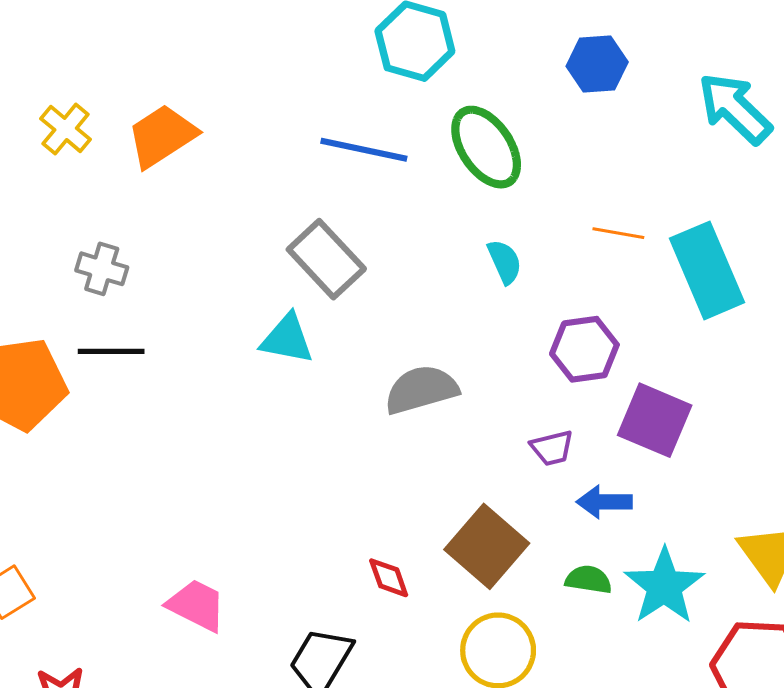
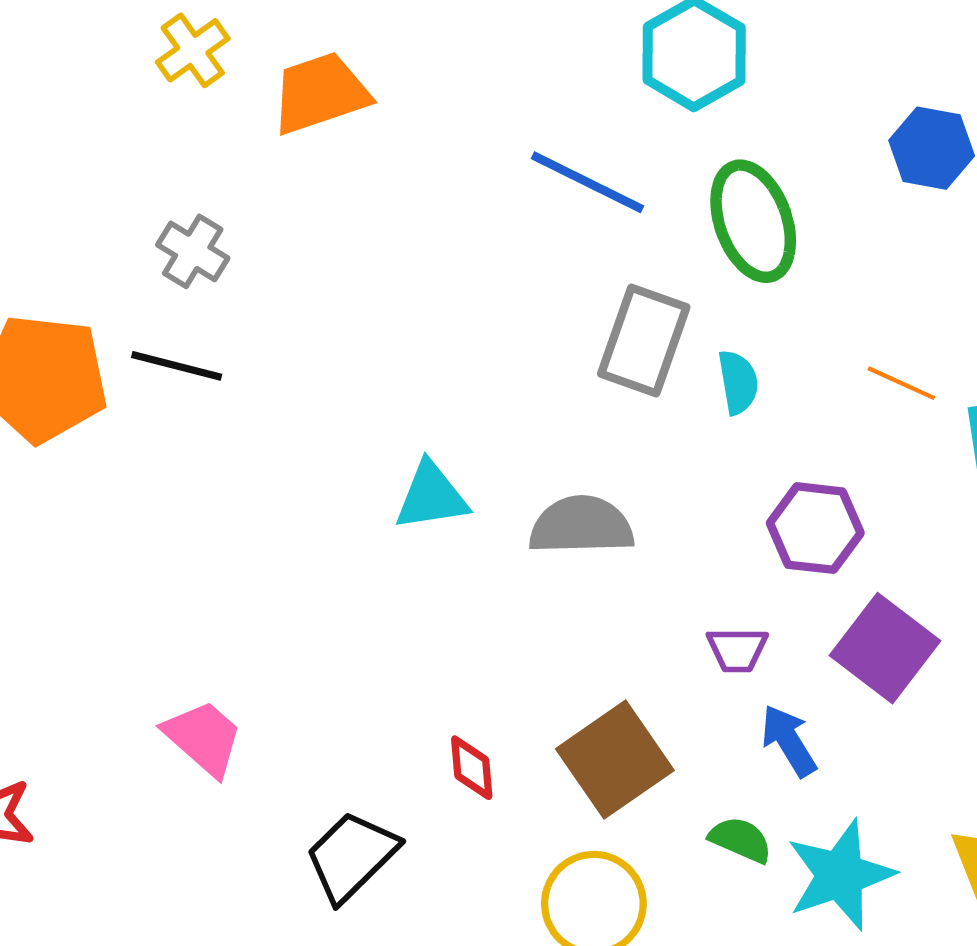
gray rectangle: (326, 259) -> (644, 341), moved, turned 48
cyan triangle: (287, 339) -> (431, 496), moved, turned -34
blue arrow: (604, 502) -> (789, 741), turned 44

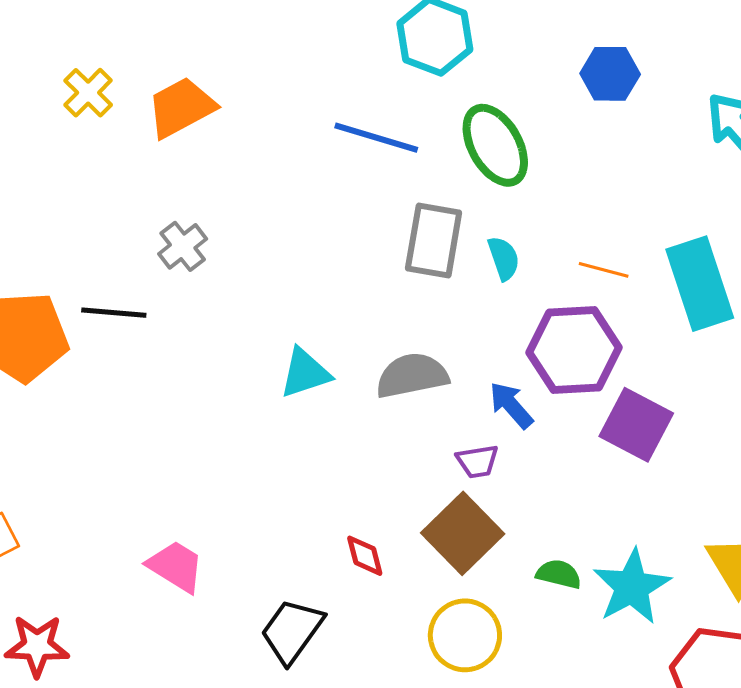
gray cross: (193, 251) -> (183, 246), moved, turned 30
orange line: (901, 383) -> (604, 270), moved
purple hexagon: (815, 528) -> (574, 350), size x1.4
purple trapezoid: (737, 650) -> (477, 461), moved
blue arrow: (789, 741) -> (511, 405), moved

